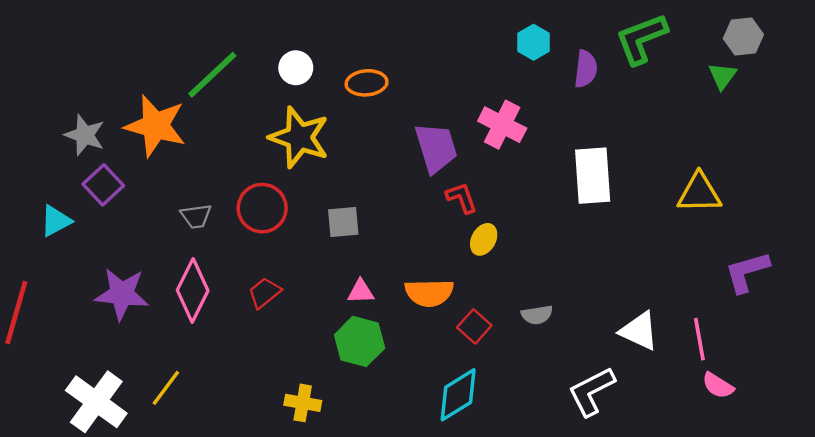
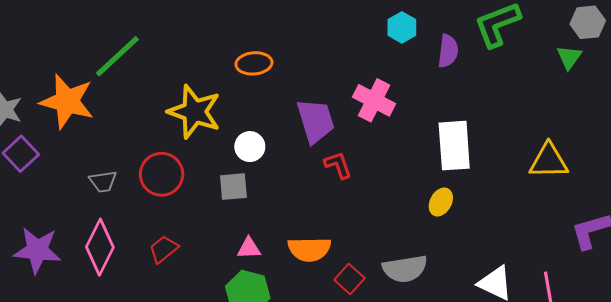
white circle: (296, 68) -> (250, 147), moved
yellow ellipse: (484, 239) -> (441, 202), moved
gray semicircle: (537, 315) -> (405, 269), size x1.6

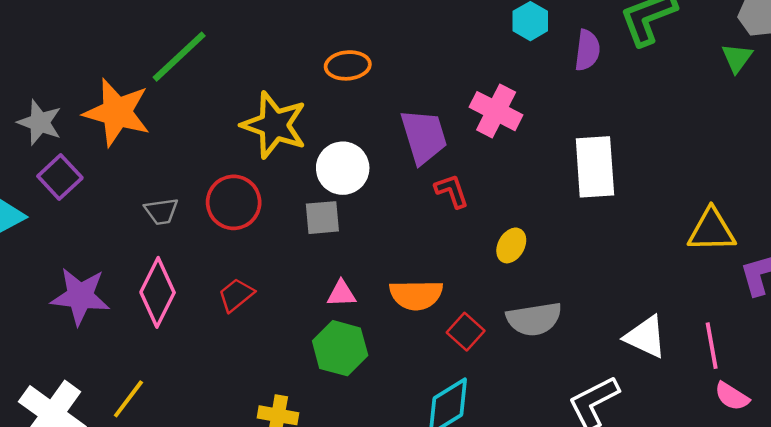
white circle: (250, 147) -> (343, 168), size x1.4
yellow triangle: (549, 161) -> (712, 230), moved
yellow ellipse: (441, 202) -> (511, 245), moved

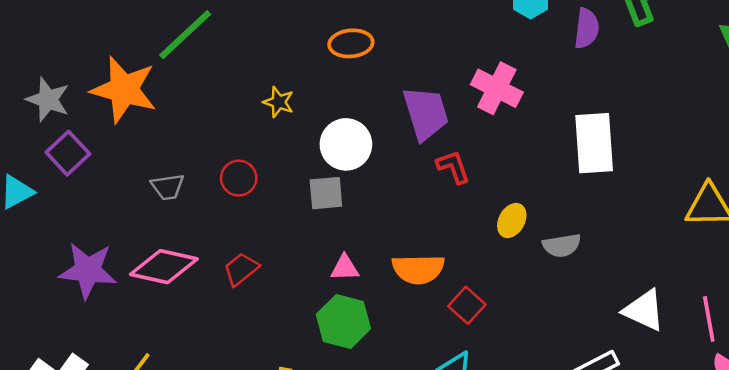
yellow star: (274, 125) -> (279, 102), size x0.5
red circle: (234, 202) -> (239, 178), size x0.7
pink diamond: (158, 292) -> (164, 267), turned 76
gray semicircle: (534, 319) -> (562, 245), moved, size x0.7

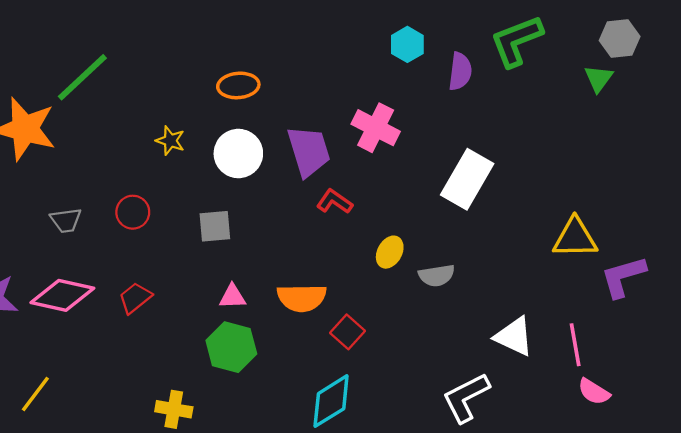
white rectangle: (594, 143) -> (467, 179), turned 34
white circle: (346, 144) -> (238, 154), moved
red L-shape: (453, 167) -> (335, 202), turned -36

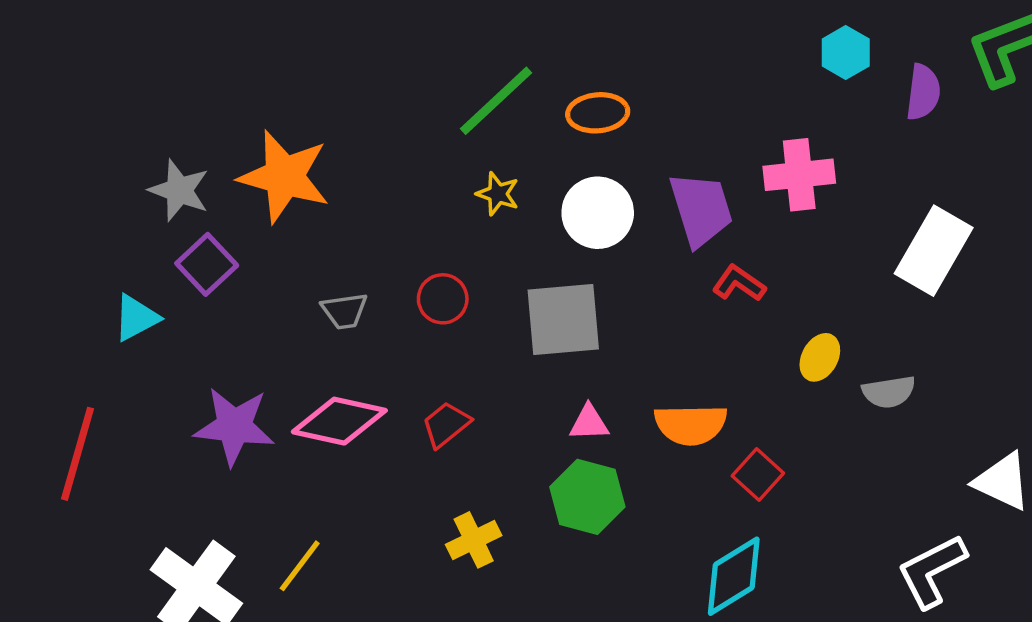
green line: (82, 77) -> (496, 101), moved
pink cross: (376, 128) -> (799, 175), turned -33
gray square: (215, 226) -> (563, 319), size x1.6
yellow cross: (174, 409) -> (474, 540), moved, turned -36

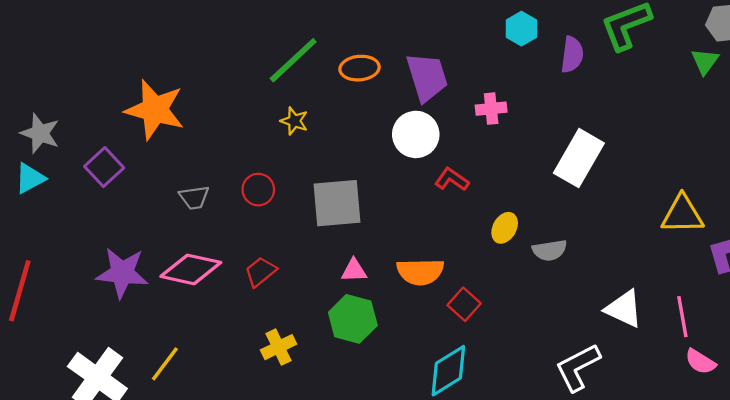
pink cross: (799, 175) -> (491, 109), size x0.7
gray star: (179, 190) -> (40, 133), moved
purple trapezoid: (701, 209) -> (427, 77), moved
white circle: (598, 213) -> (416, 134), moved
cyan triangle: (136, 318) -> (30, 178), moved

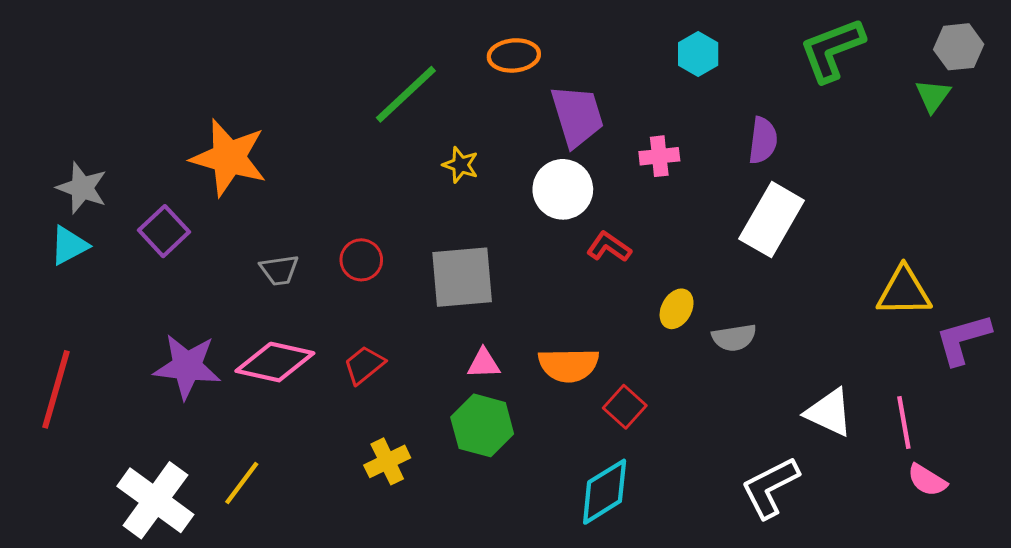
purple semicircle: (572, 55) -> (763, 140), moved
orange ellipse: (360, 68) -> (514, 55), moved
yellow star: (294, 121) -> (461, 165), moved

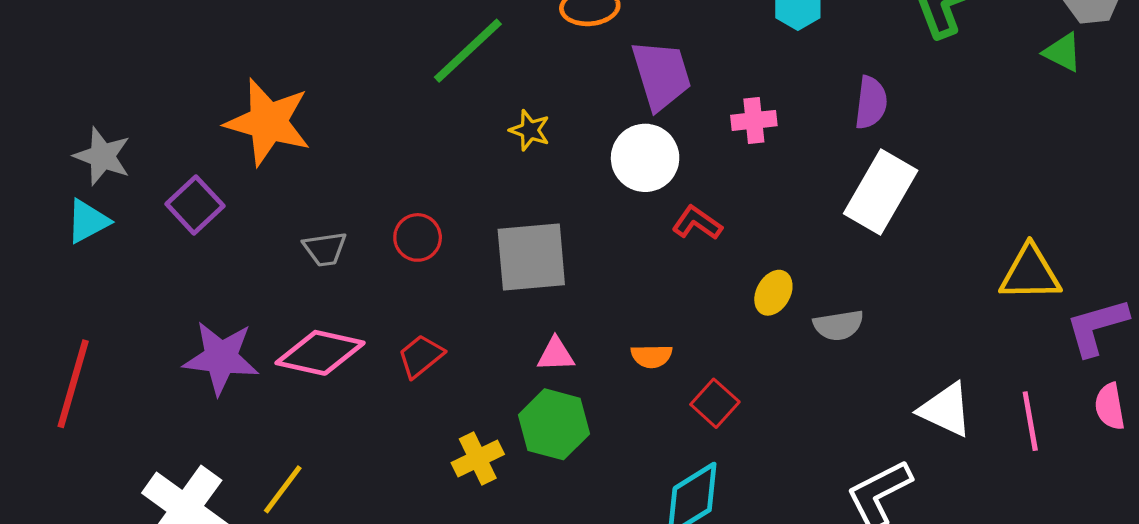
green triangle: (933, 96) -> (1063, 52), turned -39
orange semicircle: (569, 365) -> (652, 356), size x0.6
yellow cross: (387, 461) -> (478, 458), moved
pink semicircle: (927, 480) -> (1110, 406), moved, turned 48

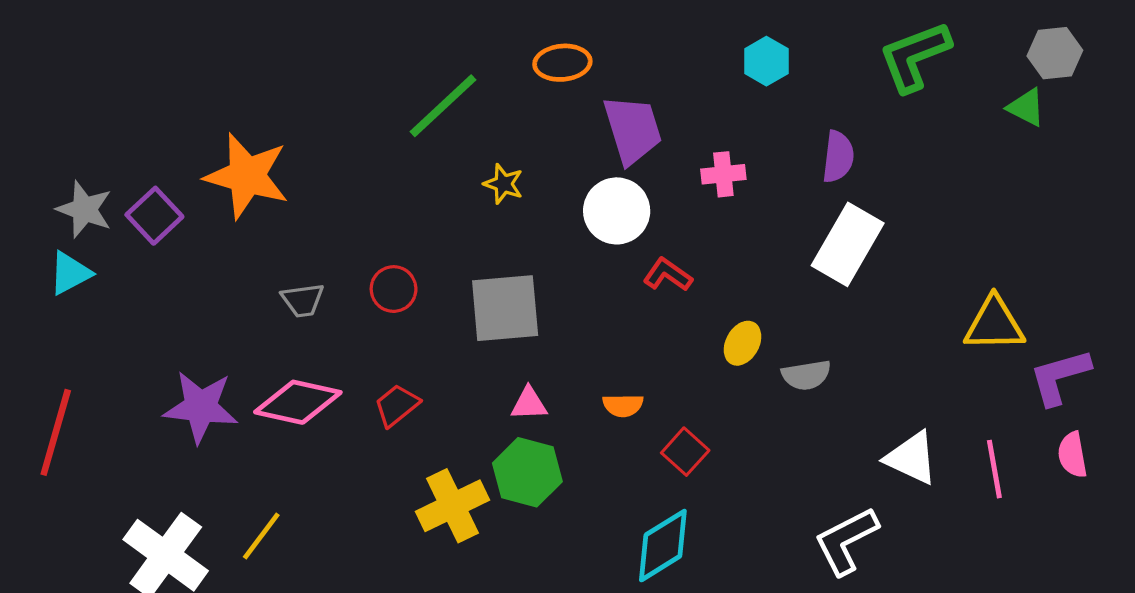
purple square: (195, 205) -> (154, 216), moved
yellow cross: (478, 458) -> (452, 506), size x1.4

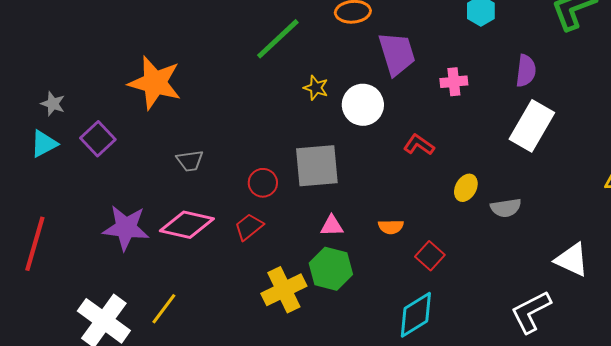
gray star: (84, 209) -> (53, 104), size x0.7
white circle: (617, 211) -> (363, 105), moved
purple square: (154, 216) -> (98, 139), moved
red circle: (394, 289) -> (263, 183), moved

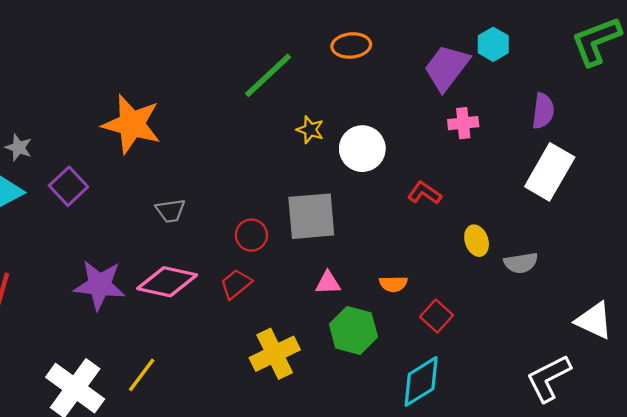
purple trapezoid: (397, 54) -> (447, 68), moved, turned -126
yellow ellipse: (466, 188) -> (477, 241), turned -48
green hexagon: (331, 269) -> (353, 330), moved

